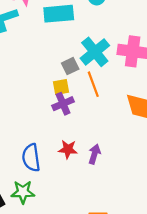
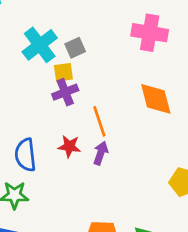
cyan cross: (95, 52) -> (40, 45), moved
orange line: (93, 84) -> (99, 121), moved

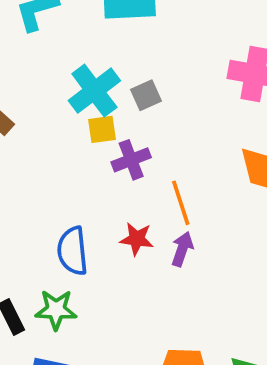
yellow square: (63, 72) -> (102, 129), moved

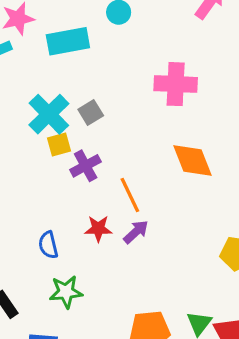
purple arrow: (182, 249) -> (136, 232), turned 36
blue semicircle: (73, 251) -> (48, 245), size x0.7
green star: (56, 310) -> (66, 292), moved

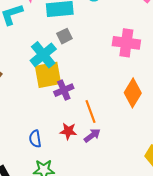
gray square: (91, 112) -> (64, 36), moved
yellow square: (59, 145) -> (48, 75), size x1.8
orange diamond: (193, 161) -> (133, 93), turned 48

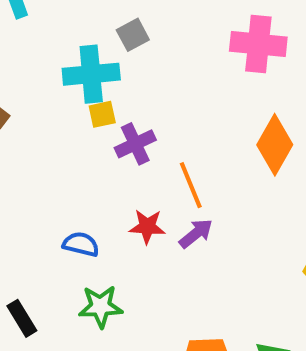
cyan cross: (43, 55) -> (91, 74), turned 36
yellow square: (48, 75) -> (102, 114), size x0.5
blue semicircle: (35, 139) -> (81, 244), turned 114

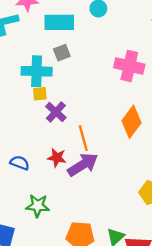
purple cross: (135, 144) -> (56, 112), turned -30
purple arrow: (196, 234) -> (83, 165), size x1.6
green star: (101, 306) -> (38, 206), moved

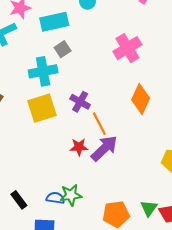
pink cross: (129, 66) -> (127, 48), turned -32
yellow square: (40, 94) -> (42, 108), moved, size x2.0
purple cross: (56, 112) -> (80, 102), moved
blue semicircle: (20, 163) -> (55, 198), moved

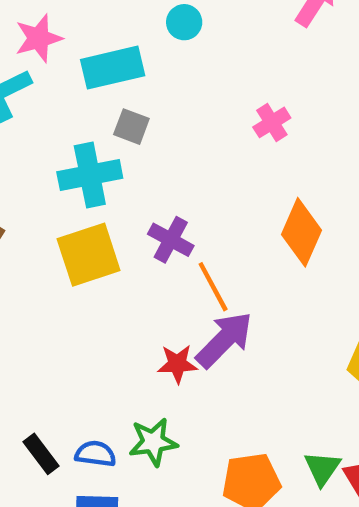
pink cross: (127, 48) -> (272, 122), size x0.6
gray square: (63, 49) -> (131, 127), turned -35
red star: (79, 147) -> (177, 364), moved
blue semicircle: (55, 198) -> (96, 454), moved

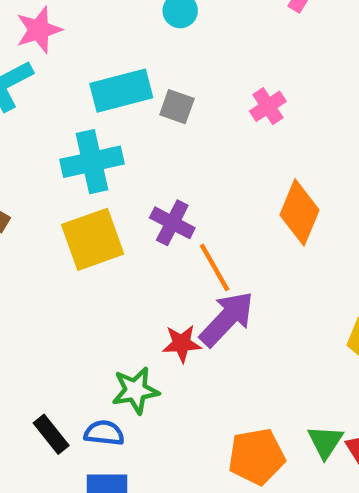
cyan rectangle: (113, 68) -> (121, 91), moved
gray square: (131, 127) -> (177, 107), moved
green star: (153, 442) -> (135, 390), moved

